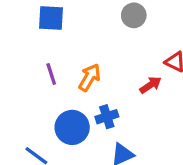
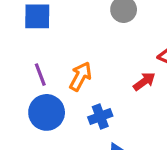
blue circle: (72, 127) -> (47, 112), moved

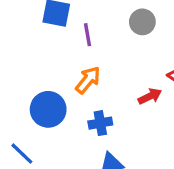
purple line: (40, 75) -> (88, 35), moved

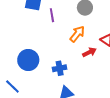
orange arrow: (88, 80) -> (77, 34), moved

